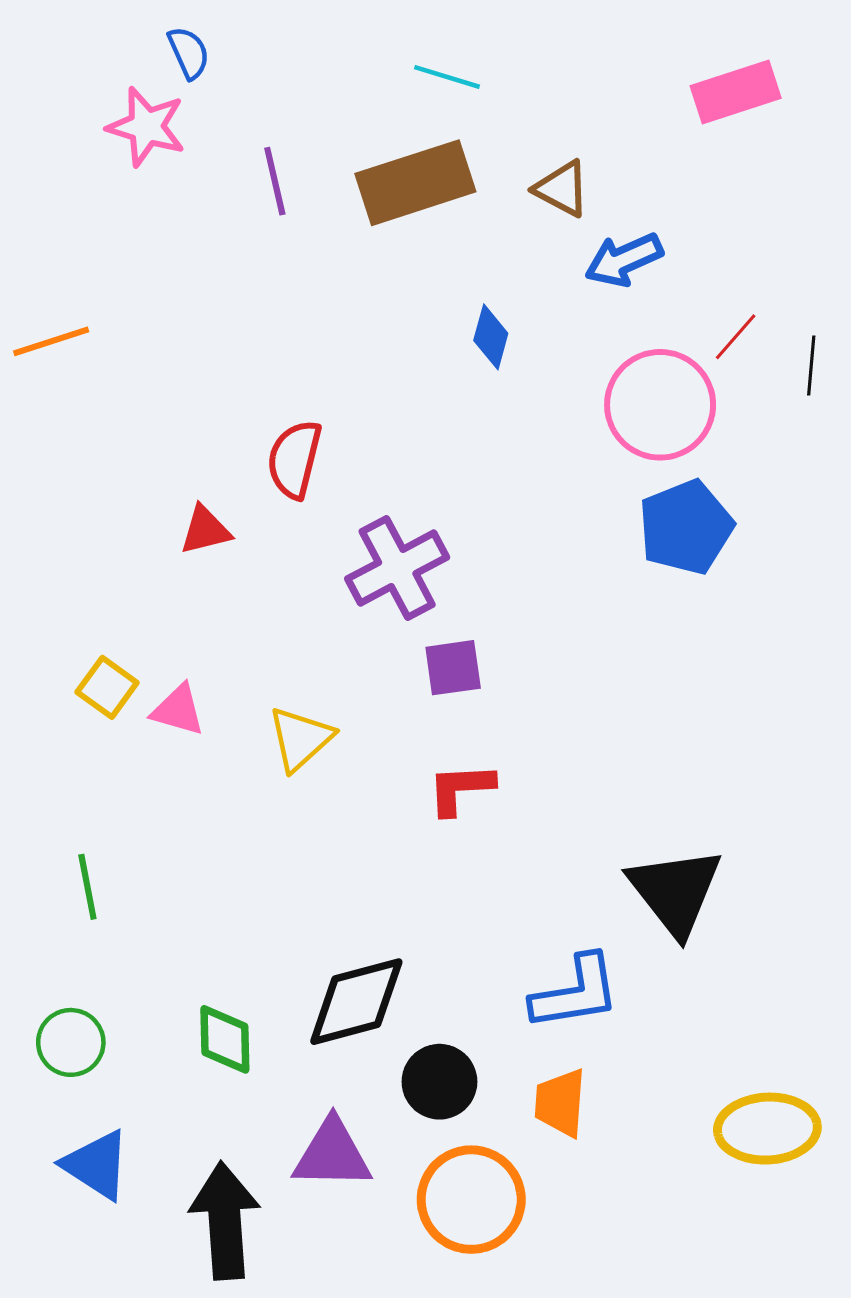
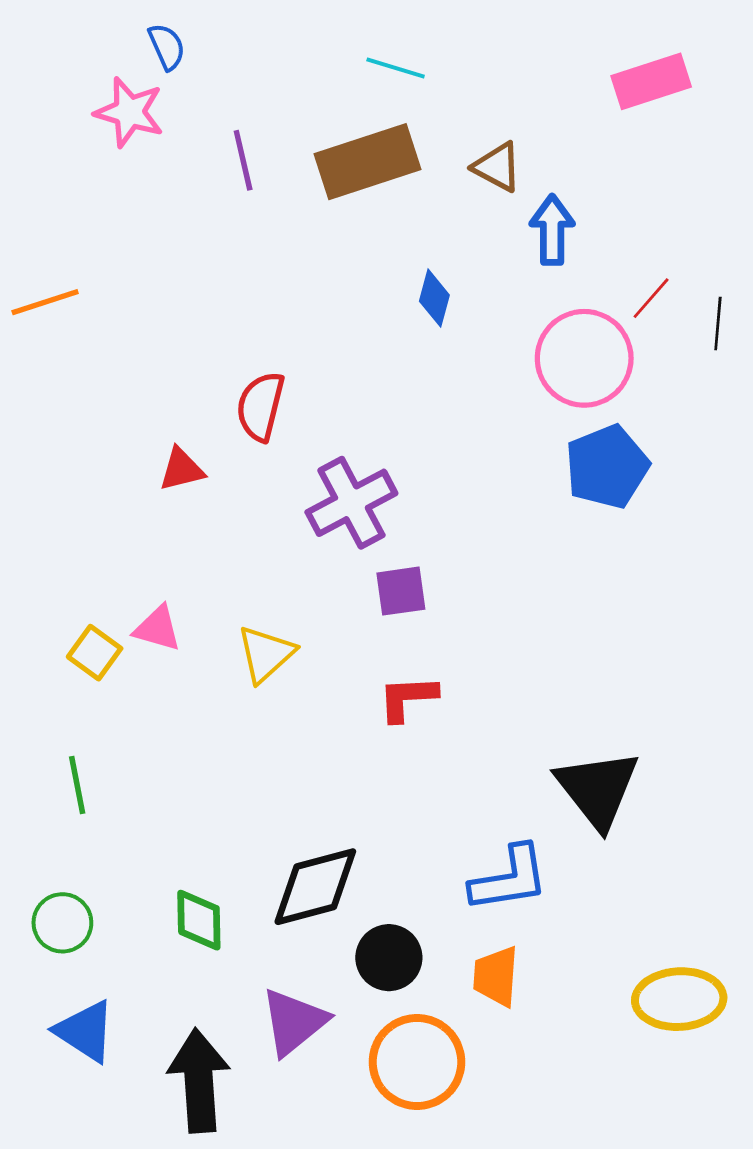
blue arrow: (624, 260) -> (552, 230), turned 114
yellow square: (107, 687) -> (95, 653), moved
purple triangle: (332, 1154) -> (294, 1022), turned -40

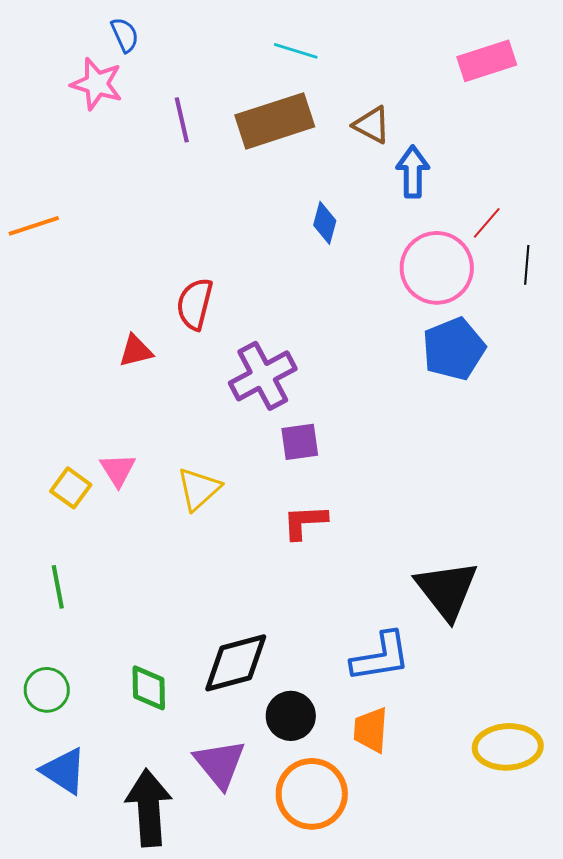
black line: (718, 324) -> (527, 265), moved
pink triangle: (157, 629) -> (118, 470), turned 42
purple triangle: (294, 1022) -> (220, 764), turned -30

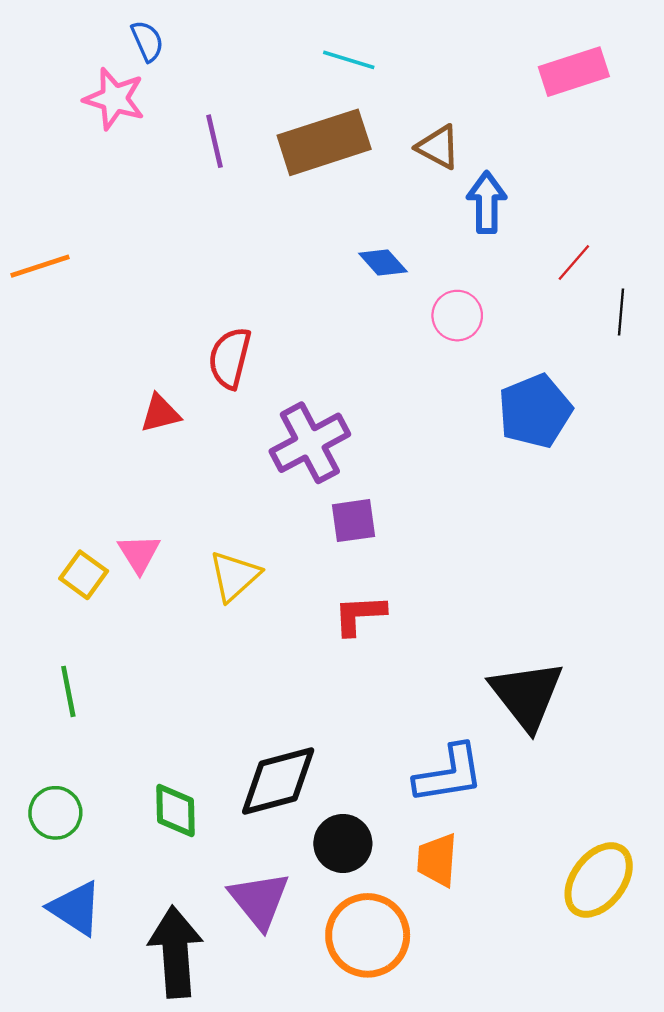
blue diamond: (325, 223) -> (383, 263), turned -57
pink circle: (437, 268) -> (457, 316), moved, size x0.6
yellow ellipse: (508, 747) -> (599, 880), turned -50

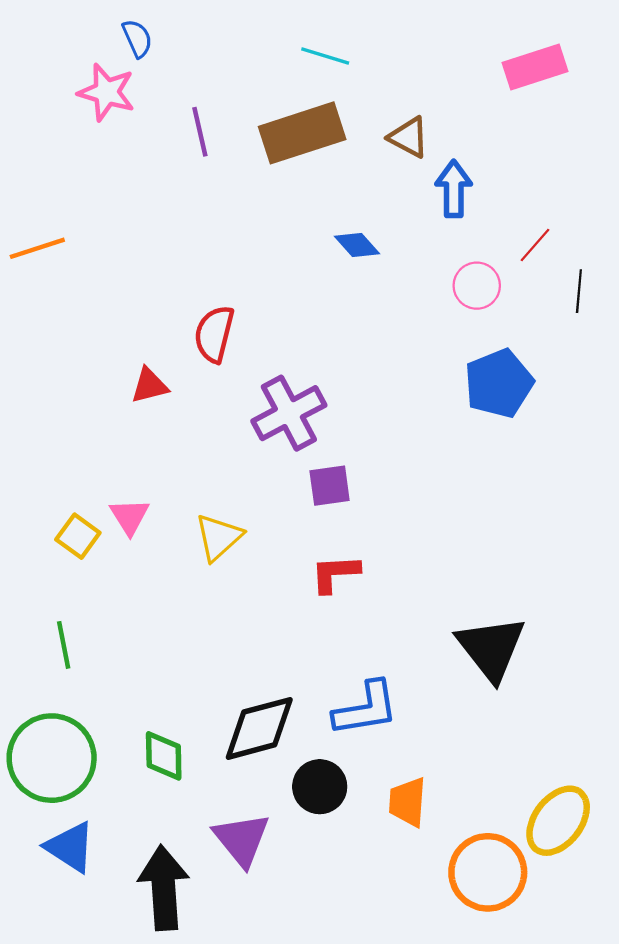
pink circle: (457, 316) -> (477, 286), moved
blue L-shape: (449, 774) -> (366, 709), moved
green circle: (55, 813) -> (52, 758), size x1.8
orange circle: (368, 935) -> (488, 872), moved

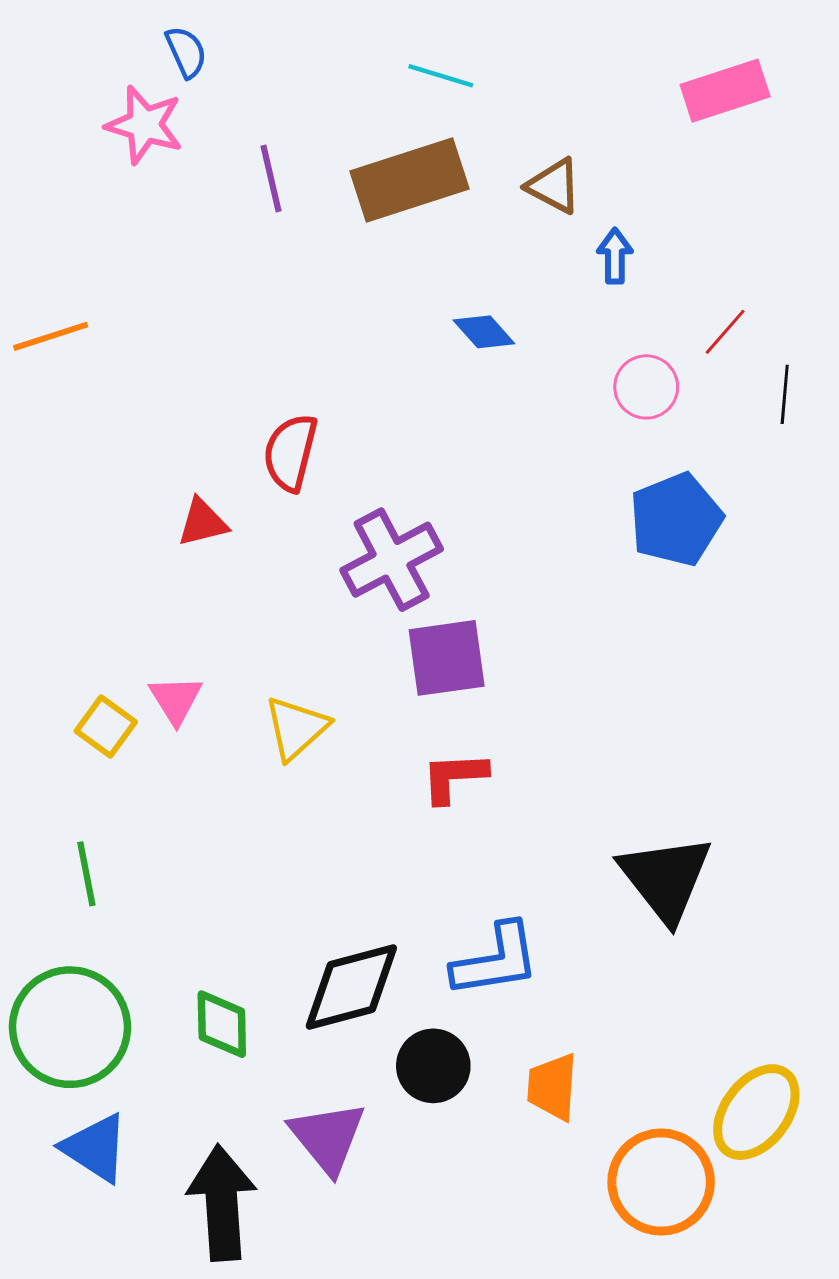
blue arrow: (454, 189) -> (615, 256), size x0.7
purple square: (330, 486) -> (447, 658), size x1.4

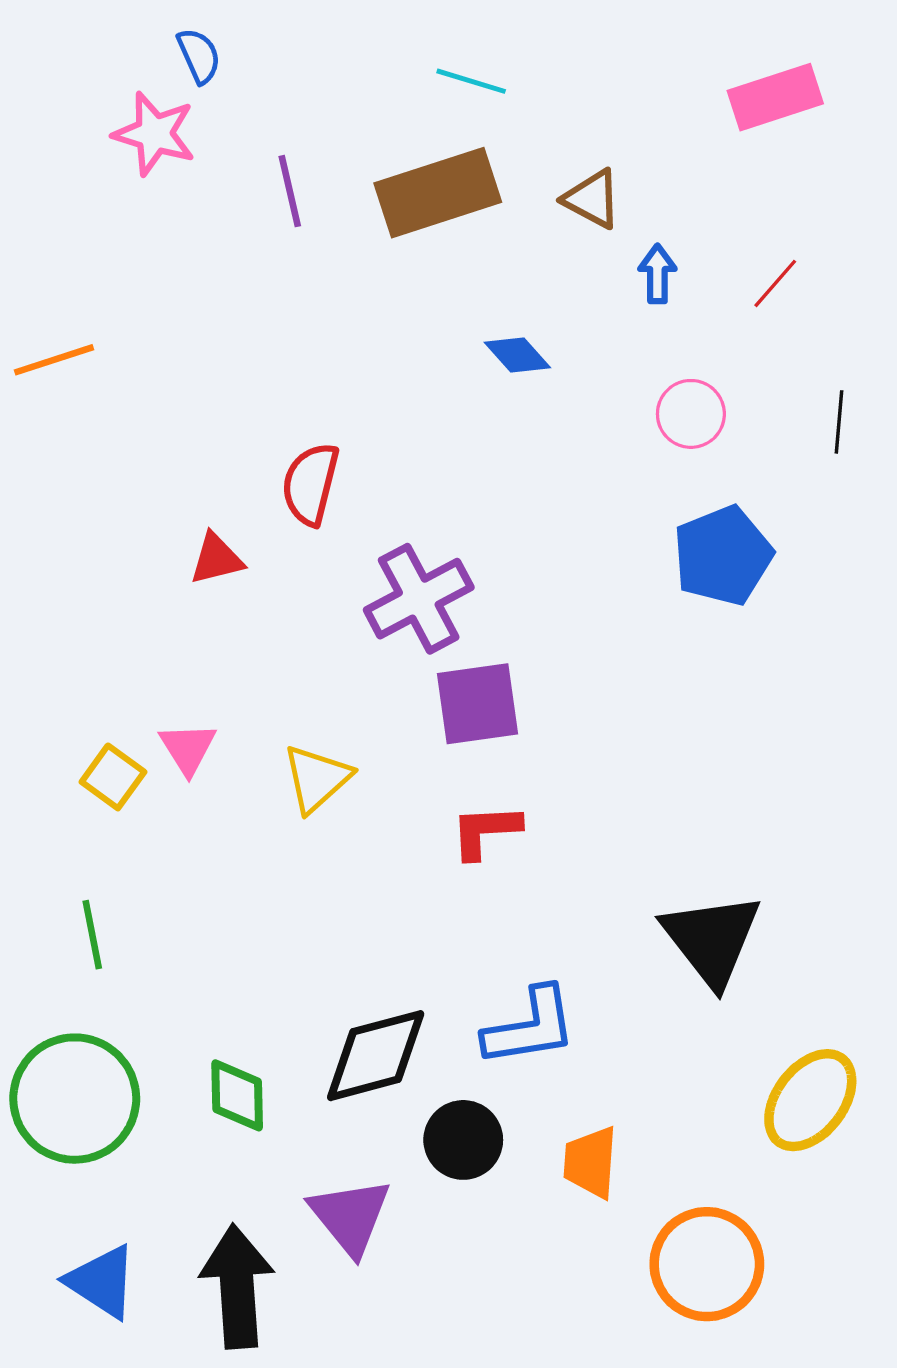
red line: (725, 332) -> (775, 283), moved
yellow ellipse: (756, 1112) -> (810, 1100), moved
blue triangle: (95, 1148) -> (102, 1282), moved

